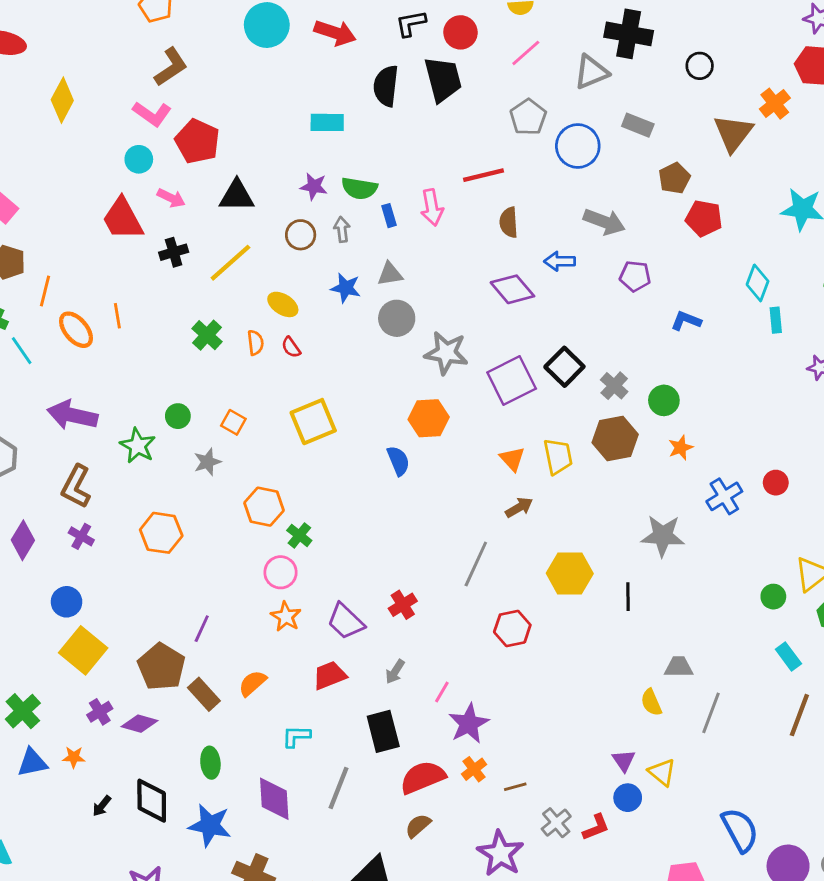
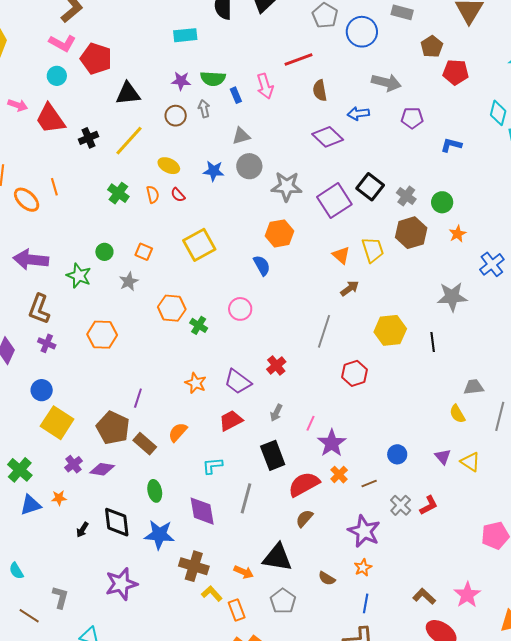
pink arrow: (171, 198) -> (18, 105), moved
blue star: (346, 288) -> (214, 171), moved
pink circle: (281, 572) -> (240, 309), moved
blue circle: (628, 798) -> (397, 454), moved

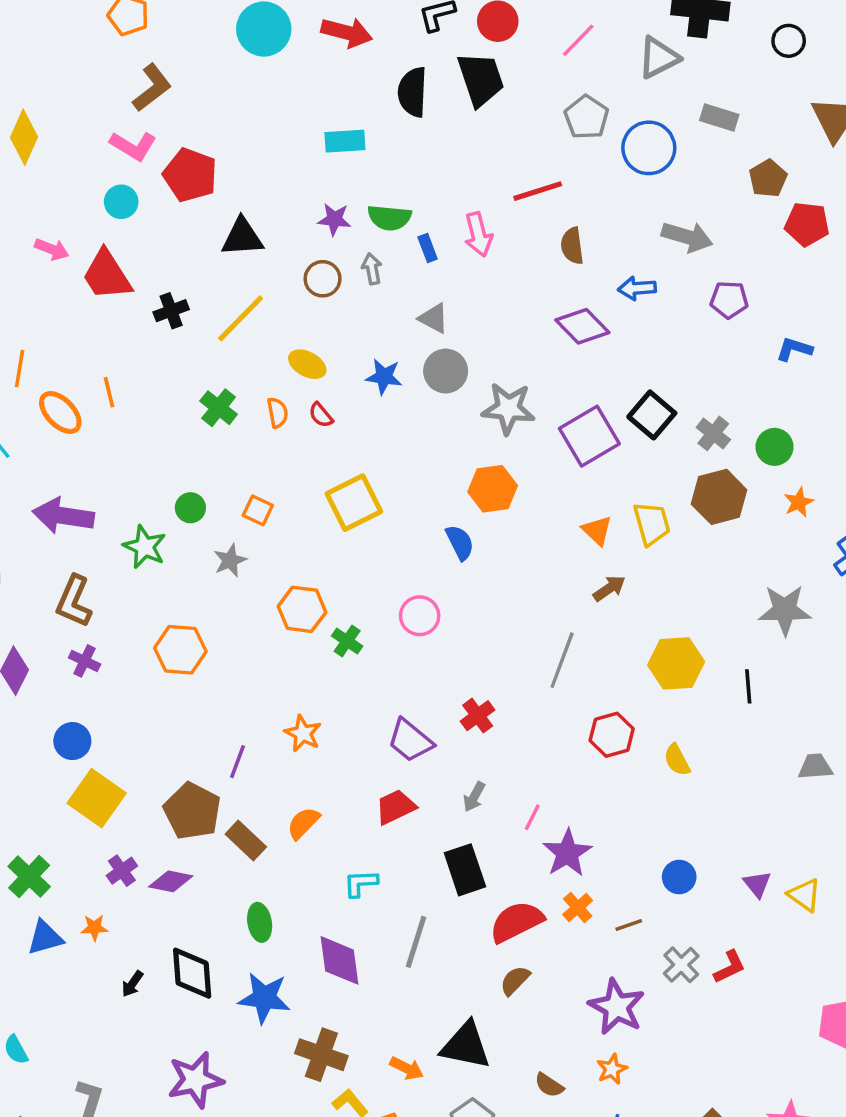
gray triangle: (241, 136) -> (434, 318), turned 42
orange star: (196, 383) -> (303, 733), moved
yellow semicircle: (457, 414) -> (677, 760), moved

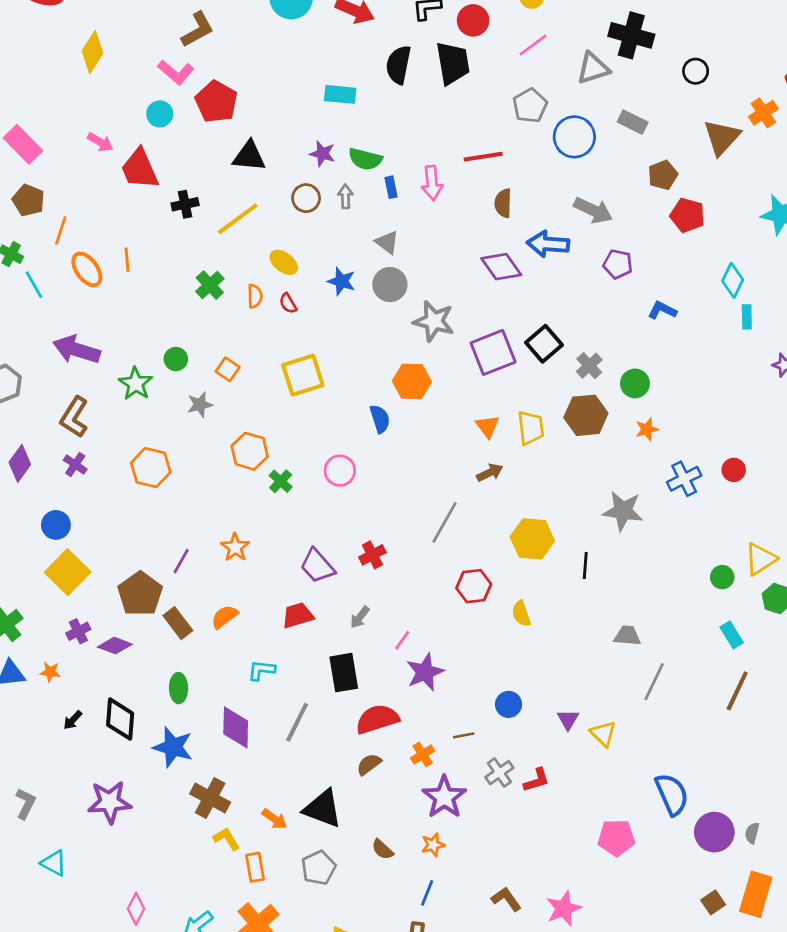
blue arrow: (637, 288) -> (548, 244), size x1.4
orange cross: (578, 908) -> (423, 754), moved

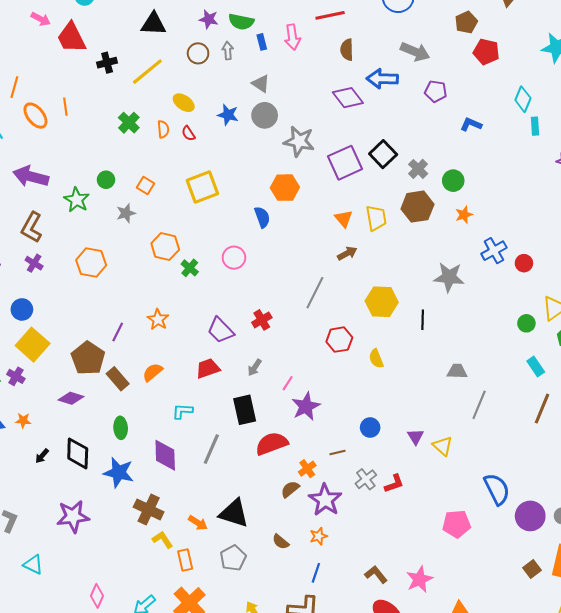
red circle: (734, 470) -> (524, 263), moved
purple cross: (78, 631) -> (16, 376), moved, turned -30
brown semicircle: (369, 764) -> (290, 489), moved

